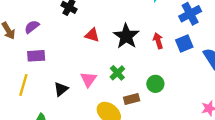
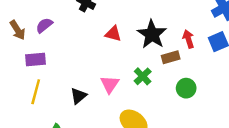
purple rectangle: (36, 56) -> (36, 60), moved
brown rectangle: (132, 99) -> (171, 57), moved

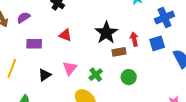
red triangle: (113, 34) -> (65, 35), moved
purple rectangle: (36, 60) -> (34, 44), moved
green cross: (143, 76) -> (96, 75), moved

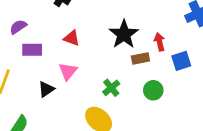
purple semicircle: (23, 18) -> (18, 27), moved
blue square: (157, 43) -> (181, 61), moved
pink triangle: (70, 68) -> (68, 71), moved

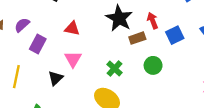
purple rectangle: (32, 50) -> (38, 44), turned -54

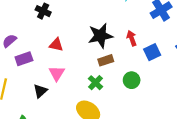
black star: (119, 18) -> (100, 36), turned 30
brown rectangle: (137, 38) -> (106, 60), moved
purple rectangle: (38, 44) -> (24, 59), turned 42

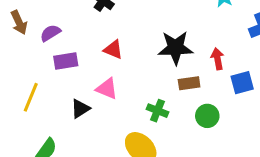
brown rectangle: (106, 60) -> (189, 83), moved
pink triangle: (57, 73) -> (107, 89), turned -49
green cross: (95, 83) -> (157, 111), turned -32

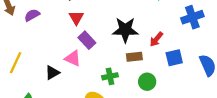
red triangle: (113, 49) -> (76, 18), moved, turned 35
red arrow: (217, 59) -> (156, 39), turned -133
purple rectangle: (66, 61) -> (87, 40), moved, turned 54
green cross: (157, 111) -> (110, 76), turned -35

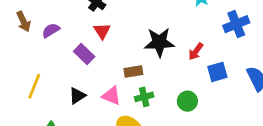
purple rectangle: (87, 40) -> (84, 54), moved
brown rectangle: (134, 57) -> (133, 72), moved
pink triangle: (73, 58) -> (111, 96), moved

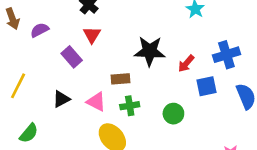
blue cross: (236, 24) -> (226, 55), moved

